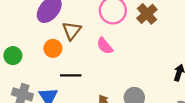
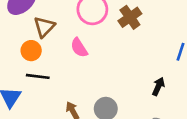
orange circle: (53, 48) -> (31, 51), moved

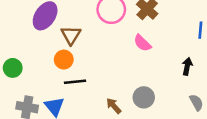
pink semicircle: (79, 48) -> (142, 43), moved

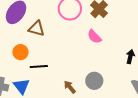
brown triangle: (71, 35) -> (37, 29), turned -48
orange circle: (64, 60) -> (20, 52), moved

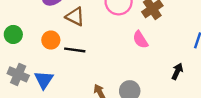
black line: (39, 67) -> (75, 50), moved

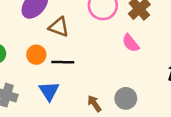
blue triangle: (44, 80) -> (49, 91), moved

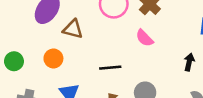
black line: (63, 62) -> (110, 68), moved

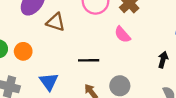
orange circle: (53, 58) -> (23, 51), moved

